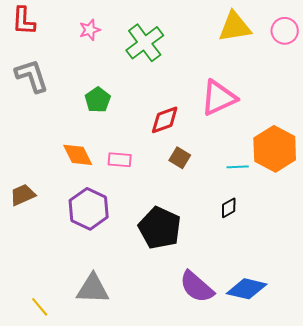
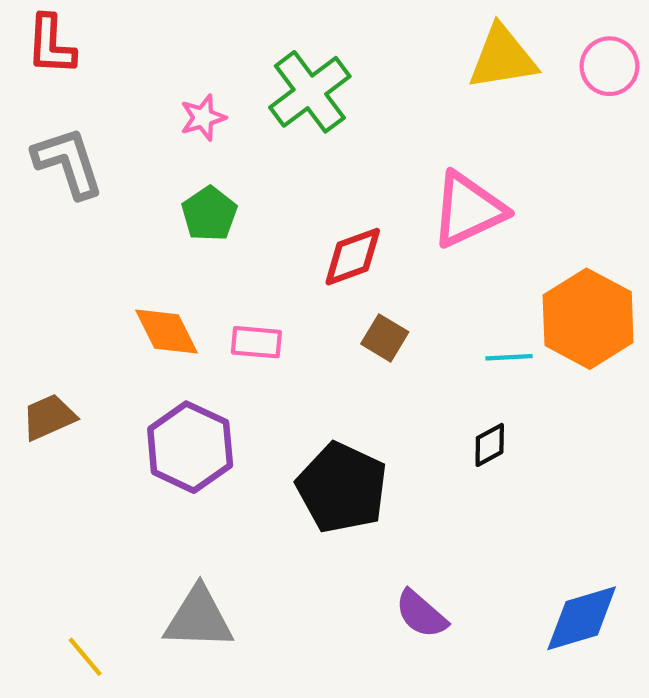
pink star: (90, 30) -> (203, 118), moved
purple semicircle: (197, 287) -> (421, 614), size x0.7
blue diamond: (247, 289) -> (582, 618), moved, turned -30

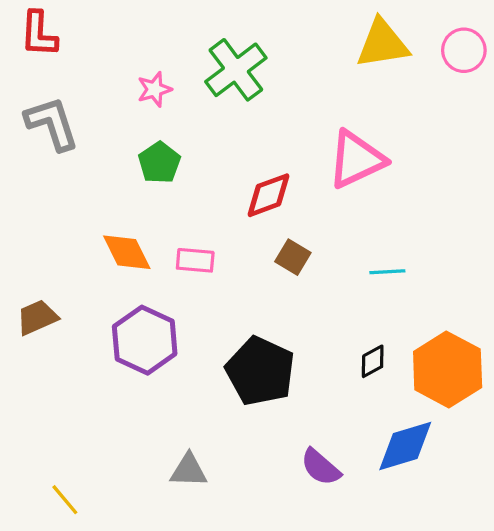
orange hexagon: (588, 319) -> (448, 369), moved
black diamond: (490, 445) -> (373, 361), moved
gray triangle: (199, 618) -> (189, 470), moved, size x0.7
blue diamond: (582, 618) -> (405, 446), moved

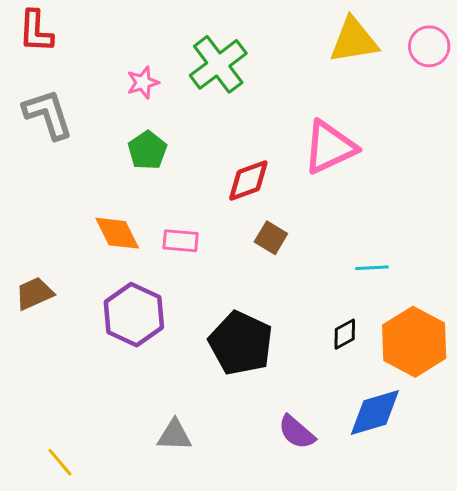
cyan line: (387, 272) -> (372, 268), moved

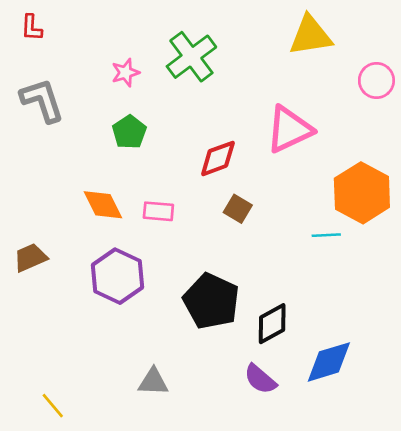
red L-shape: (36, 31) -> (32, 28), size x0.7
pink circle: (429, 46) -> (376, 81), moved
black diamond: (345, 334) -> (272, 324), moved, size x1.5
orange hexagon: (414, 342) -> (362, 193), moved

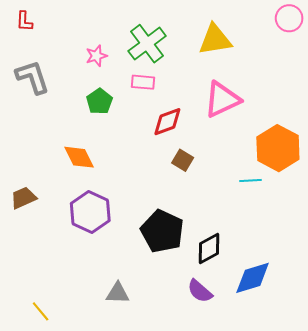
yellow triangle: (310, 36) -> (215, 40), moved
pink circle: (376, 81) -> (289, 18), moved
pink rectangle: (158, 211) -> (143, 82), moved

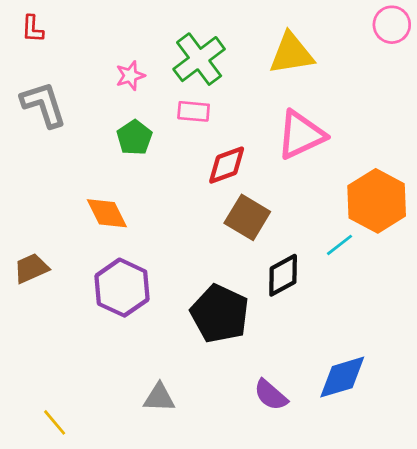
brown square: (183, 160) -> (247, 217), size x1.5
cyan line: (251, 181) -> (339, 245), turned -35
black diamond: (209, 249) -> (283, 275), moved

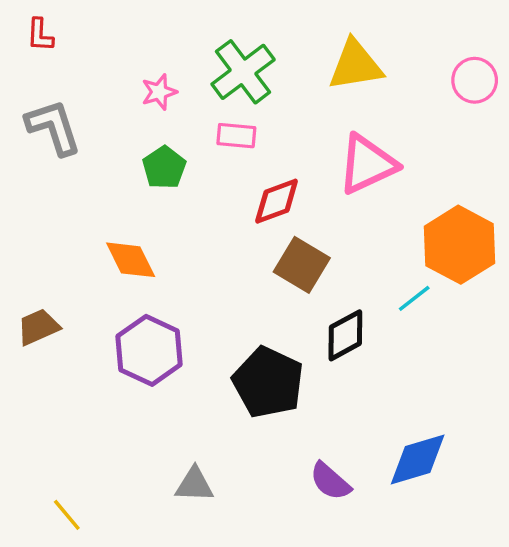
pink circle: (392, 25) -> (475, 80), moved

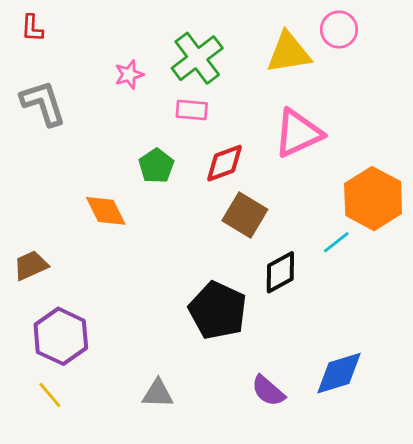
pink circle: (475, 80) -> (339, 30), moved
green pentagon: (164, 168) -> (156, 166), moved
purple hexagon: (149, 350) -> (61, 336), moved
yellow line: (67, 515) -> (50, 395), moved

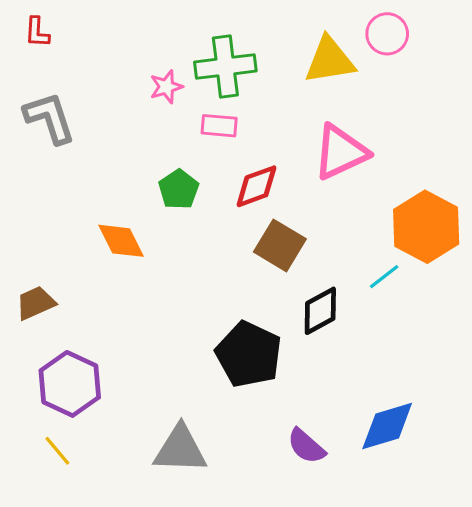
green cross: (197, 58) -> (225, 67), turned 30
pink star: (129, 75) -> (166, 87), moved
gray triangle: (158, 394) -> (180, 449), size x1.5

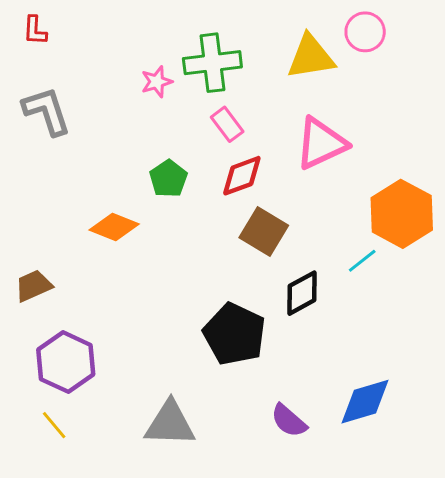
pink rectangle: (219, 126) -> (227, 124), moved, turned 48
orange diamond: (121, 241) -> (114, 227), turned -42

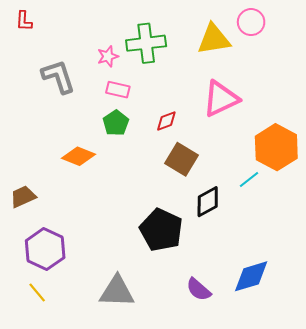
gray L-shape: (47, 111) -> (58, 77), moved
pink rectangle: (227, 124) -> (118, 90), moved, turned -40
red diamond: (242, 176) -> (166, 121), size x0.7

